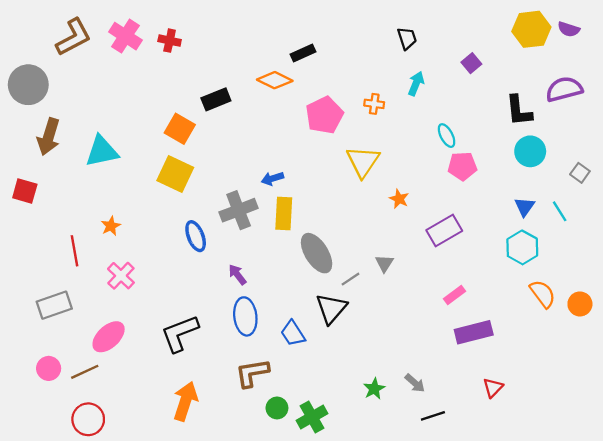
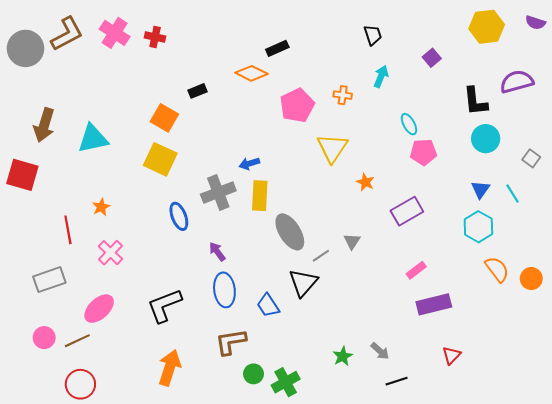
purple semicircle: (569, 29) -> (535, 23), moved
gray circle: (28, 85) -> (26, 48), moved
black rectangle: (216, 99) -> (198, 91), size x0.7
red square: (25, 191) -> (22, 175), size x1.4

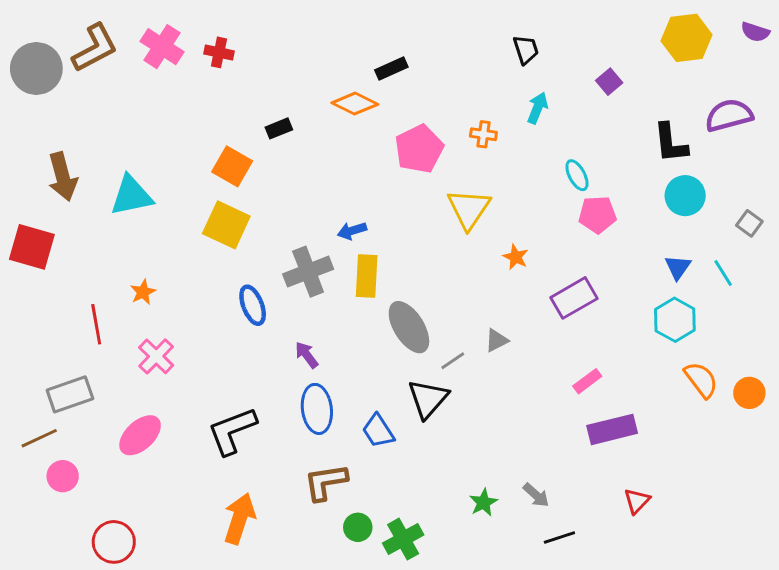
brown arrow: (44, 125) -> (63, 177), turned -32
gray triangle: (352, 241) -> (497, 340), turned 30
brown line: (77, 341) -> (39, 438), moved

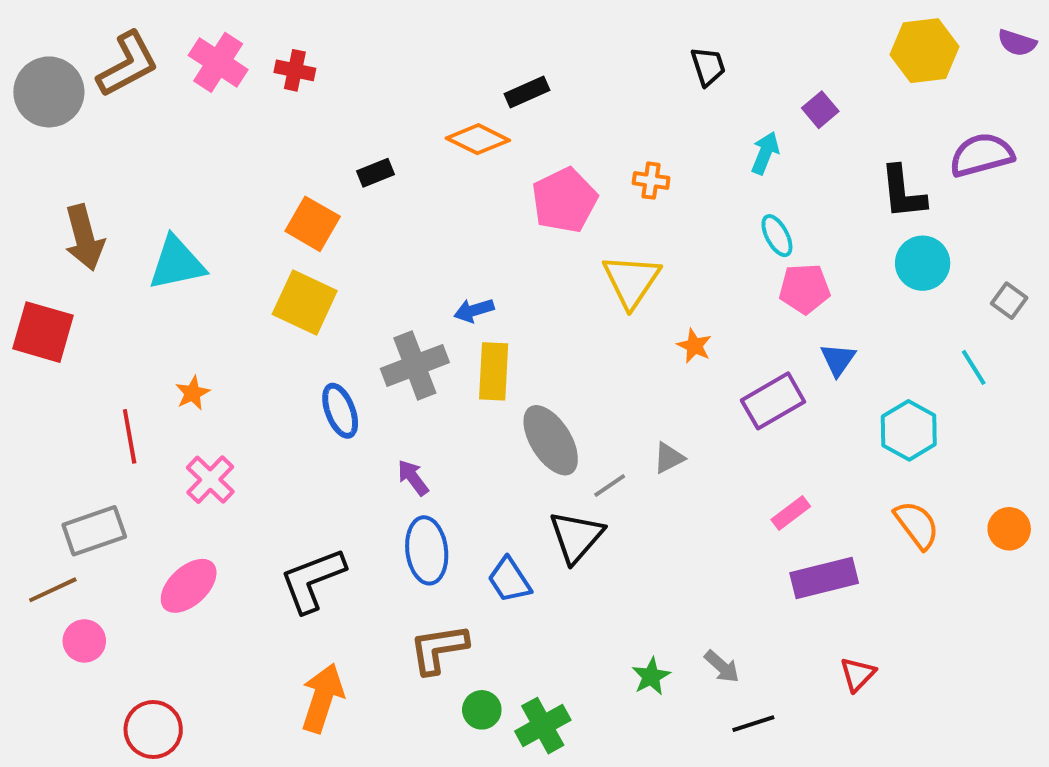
cyan arrow: (538, 108) -> (765, 153), moved
blue triangle: (678, 267) -> (838, 360), moved
orange semicircle: (701, 380) -> (917, 525), moved

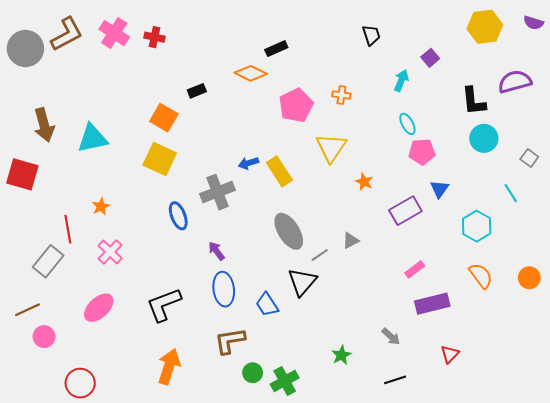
yellow rectangle: (494, 371) -> (279, 171), moved, turned -36
gray rectangle: (94, 531) -> (48, 261), moved, turned -32
gray arrow: (722, 667) -> (391, 337), moved

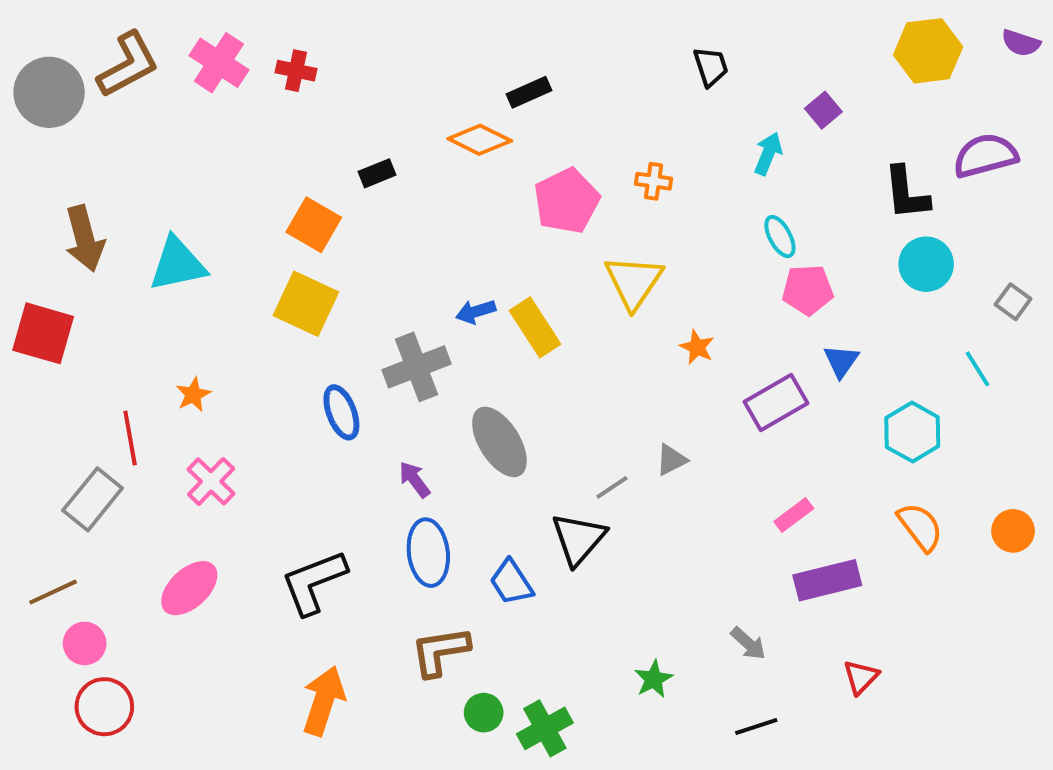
gray ellipse: (289, 231) -> (499, 442), moved
red circle: (80, 383) -> (104, 707), moved

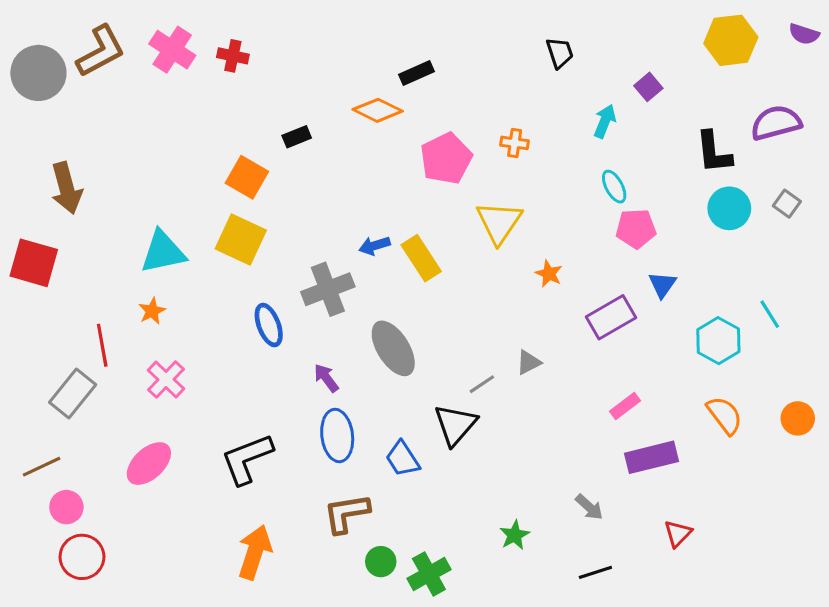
cyan triangle: (177, 264) -> (163, 252), moved
gray square: (1013, 302) -> (787, 204), moved
cyan line: (977, 369) -> (770, 314), moved

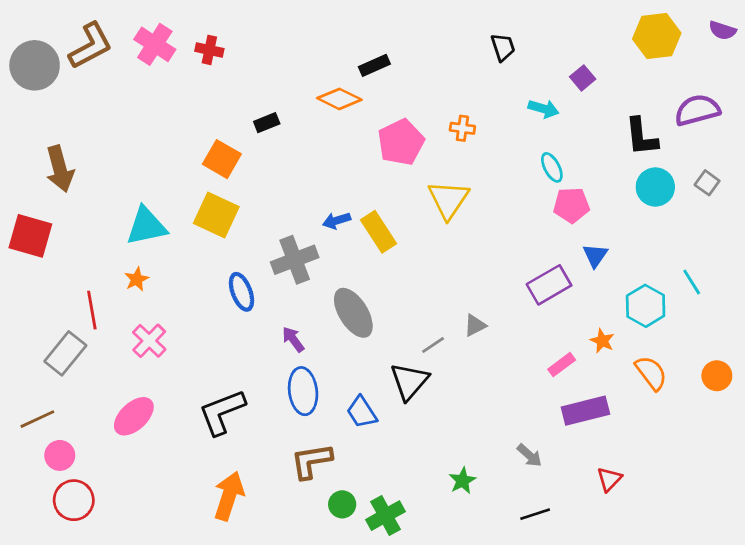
cyan arrow: (605, 121) -> (543, 109), turned 84
orange star: (549, 274) -> (602, 341), moved

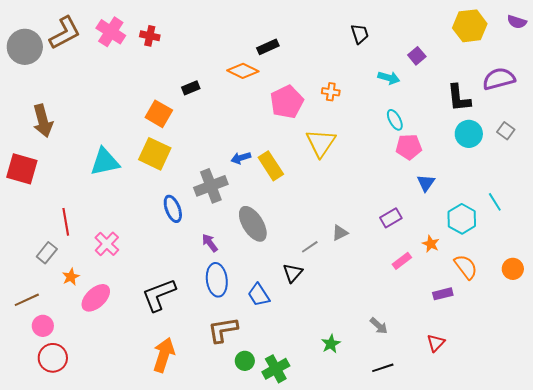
orange star: (137, 279) -> (71, 277), moved
purple rectangle: (549, 285) -> (391, 218), moved, size x0.7
gray rectangle: (65, 353) -> (47, 253), size x0.7
black triangle: (409, 381) -> (293, 273), size x0.7
purple rectangle: (585, 411) -> (443, 294), moved, size x0.6

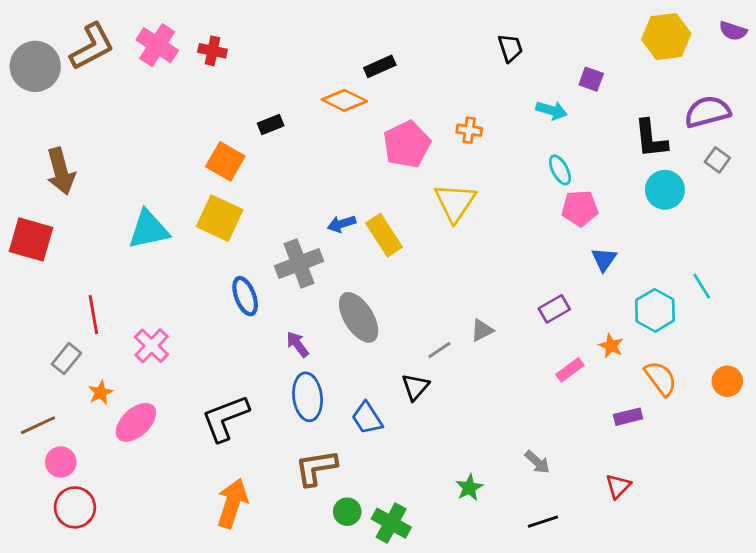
purple square: (417, 56) -> (591, 79), turned -30
gray square: (506, 131) -> (717, 160), moved
green cross: (276, 369) -> (391, 523), turned -32

